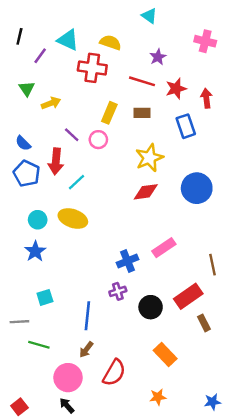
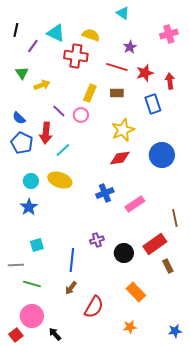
pink cross: (205, 41) -> (169, 34), turned -30
blue cross: (127, 261) -> (105, 193), moved
pink circle: (68, 378) -> (32, 316), moved

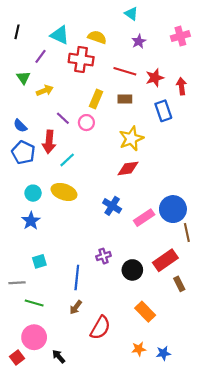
purple line: (33, 46) -> (40, 56), moved
purple star: (130, 47) -> (139, 41), moved
blue circle: (162, 155) -> (173, 209), moved
blue cross: (105, 193) -> (112, 206), turned -36
blue star: (175, 331) -> (163, 353), moved

